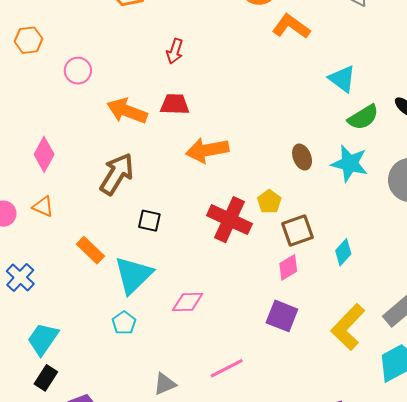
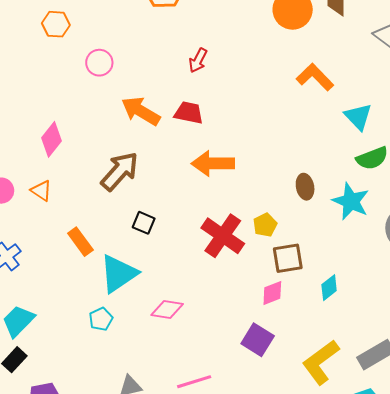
orange L-shape: (291, 26) -> (315, 77), moved

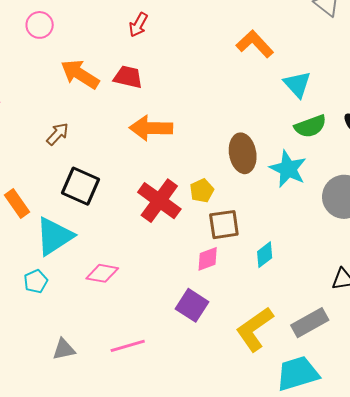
brown arrow: (120, 171) -> (58, 134), size x0.6
brown ellipse: (305, 187) -> (243, 153), size x1.5
black square: (144, 223) -> (81, 186), size x1.6

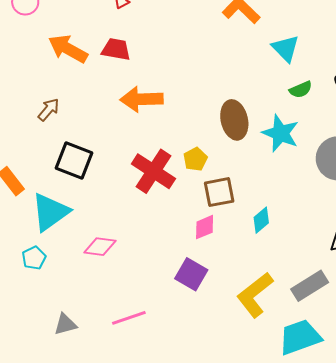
green semicircle: (310, 126) -> (301, 90), size x0.7

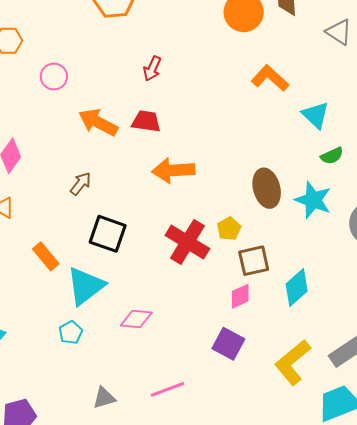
cyan diamond: (261, 220) -> (297, 287), size x1.4

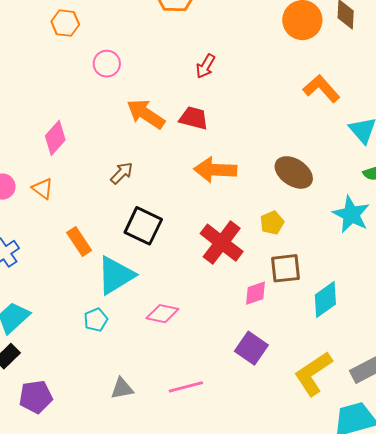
brown ellipse: (267, 188) -> (294, 172), moved, turned -48
yellow pentagon: (229, 229) -> (272, 223), moved
pink diamond: (240, 296) -> (255, 293), moved

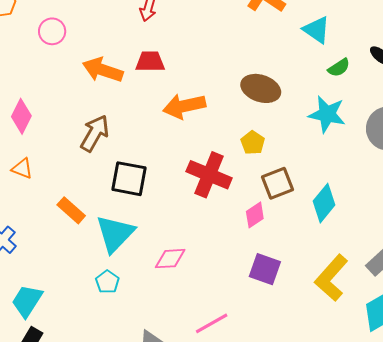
brown arrow: (122, 173) -> (95, 133), size x1.5

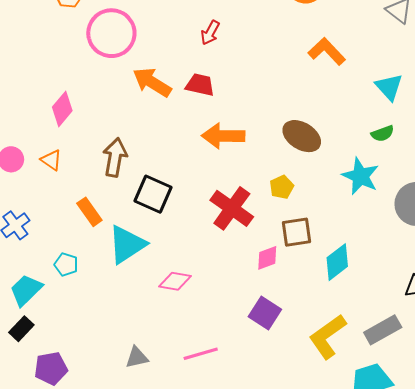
cyan triangle: (317, 30) -> (389, 87), moved
pink circle: (52, 31) -> (111, 33), size x1.8
brown arrow: (95, 133) -> (115, 157), moved, turned -33
cyan pentagon: (107, 282) -> (66, 264), moved, turned -30

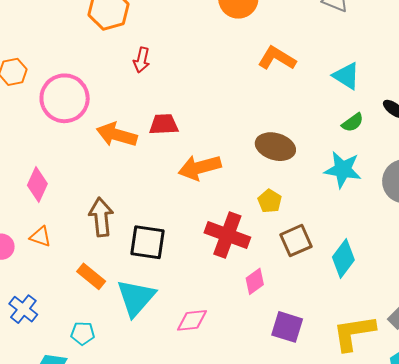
red arrow: (210, 33) -> (142, 60), moved
pink diamond: (267, 258) -> (255, 281), moved
yellow L-shape: (328, 336) -> (354, 333), turned 42

